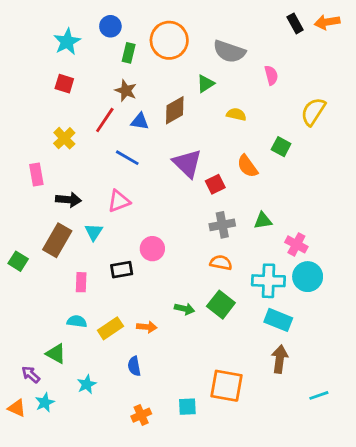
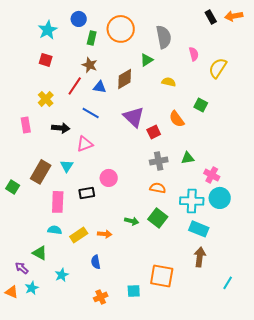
gray semicircle: (229, 51) -> (164, 37), turned -120
yellow semicircle: (313, 112) -> (218, 68), moved
black arrow: (68, 200) -> (61, 128), moved
pink rectangle: (81, 282) -> (58, 202), size x1.5
cyan line: (319, 395) -> (228, 283), turned -40

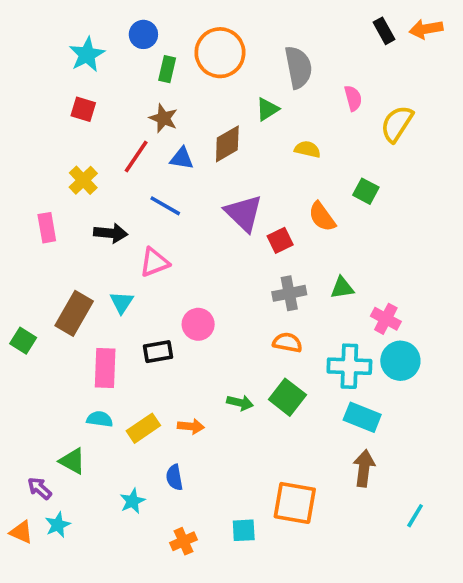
cyan star: (62, 275) -> (132, 501), moved

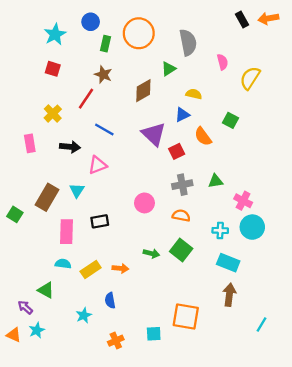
blue triangle: (182, 158) -> (182, 115), moved, turned -35
pink circle: (198, 324) -> (144, 203), moved
cyan cross: (349, 366) -> (220, 230), size x0.6

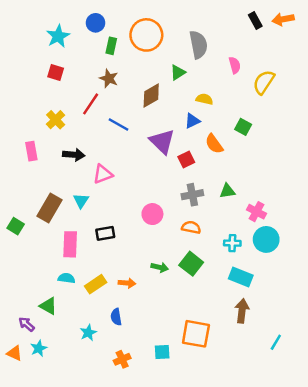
blue line: (104, 130) -> (119, 124), moved

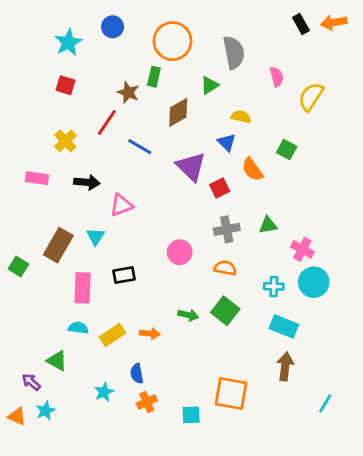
green rectangle: (111, 46) -> (154, 77), moved
blue triangle: (192, 121) -> (227, 142), turned -49
pink rectangle: (31, 151) -> (37, 178), turned -72
orange cross: (122, 359) -> (147, 402), moved

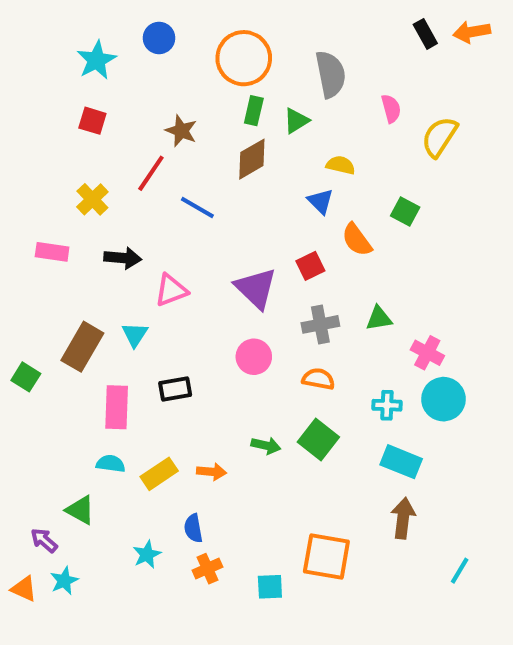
green rectangle: (154, 77) -> (254, 111), moved
purple triangle: (191, 167) -> (256, 288), moved

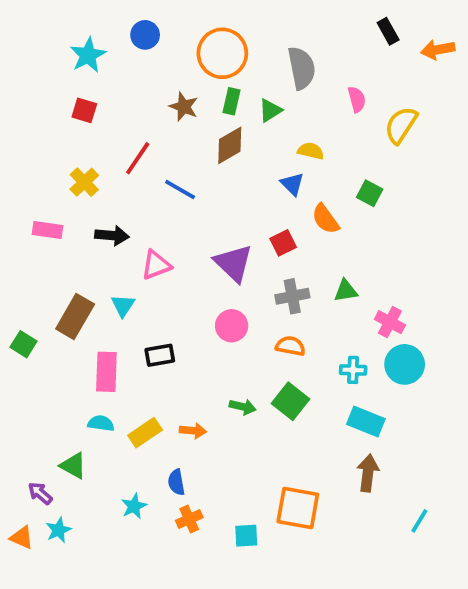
orange arrow: (472, 32) -> (438, 50), moved
brown star: (181, 131) -> (184, 107), moved

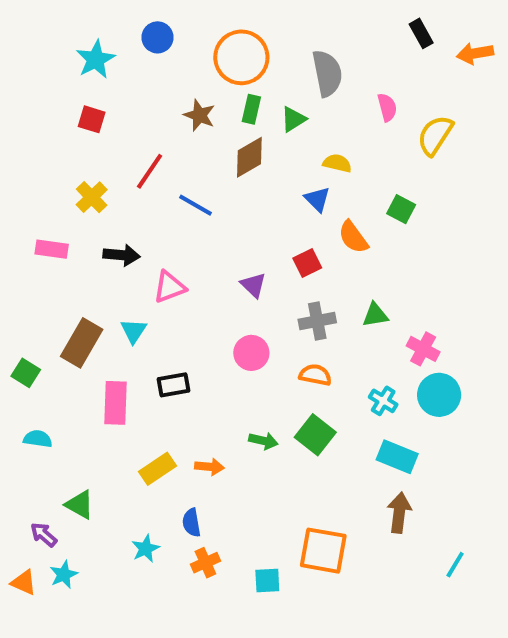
purple triangle: (233, 263) -> (253, 285), size x0.6
cyan cross: (353, 370) -> (383, 401), turned 30
cyan semicircle: (101, 423) -> (38, 439), moved

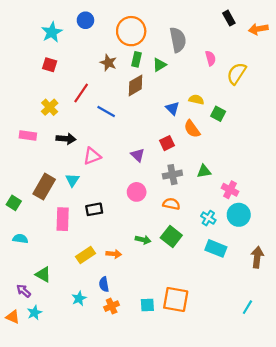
yellow semicircle: (337, 163) -> (196, 100), moved
brown arrow: (399, 513) -> (257, 257), moved
cyan square: (267, 581) -> (147, 305), moved

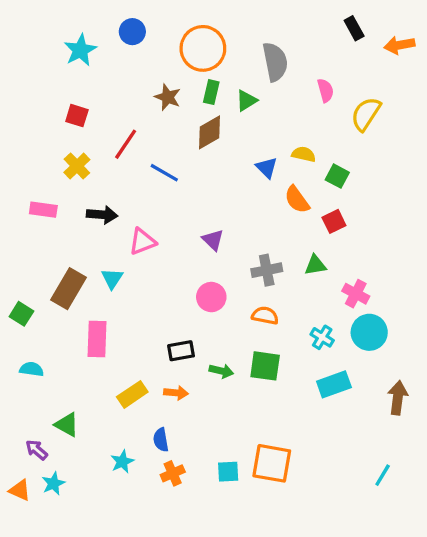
red square: (50, 65) -> (77, 116), moved
red square: (167, 143) -> (334, 221), moved
black rectangle: (94, 209) -> (181, 351), moved
green square: (171, 237) -> (265, 366), turned -30
cyan rectangle: (216, 248) -> (334, 384), turned -42

